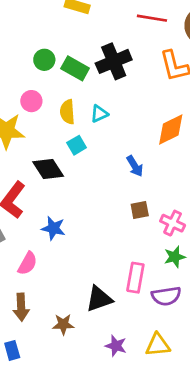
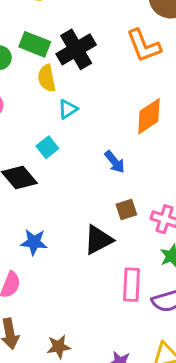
green rectangle: (75, 68) -> (35, 44), moved
yellow semicircle: (67, 112) -> (47, 78), moved
black triangle: (99, 299) -> (98, 240), moved

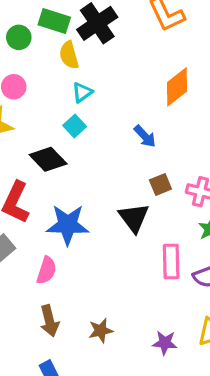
cyan triangle: (68, 109) -> (82, 92), moved
black triangle: (98, 240) -> (134, 218), turned -36
blue star: (34, 242) -> (68, 225), size x1.5

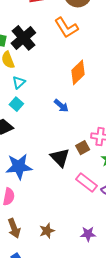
brown square: (160, 185) -> (83, 148), moved
pink rectangle: (171, 262) -> (86, 182), turned -45

